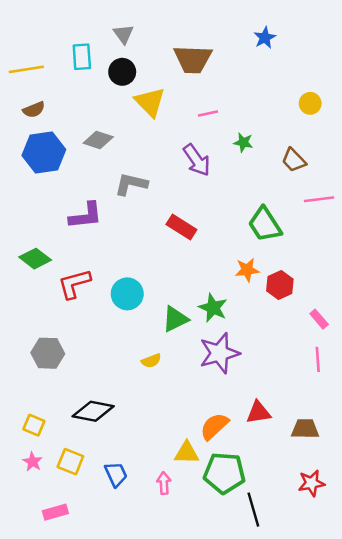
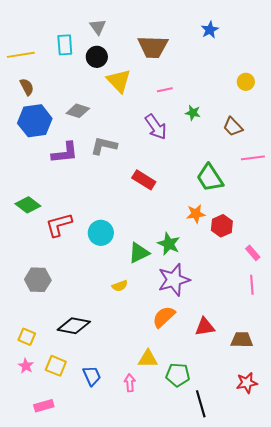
brown semicircle: (34, 110) -> (27, 87), turned -96
purple L-shape: (86, 216) -> (65, 153), moved
orange semicircle: (214, 426) -> (164, 317), moved
green pentagon: (224, 473) -> (178, 375), size x0.7

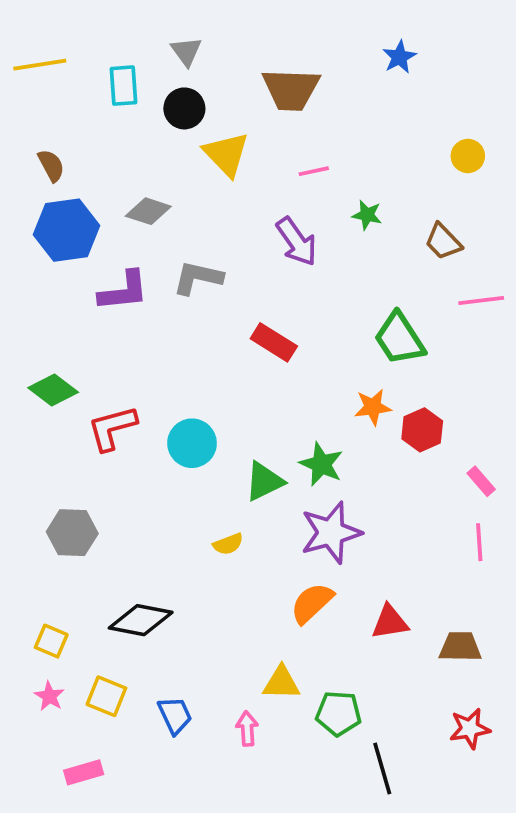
yellow line: (21, 55) -> (40, 65), moved

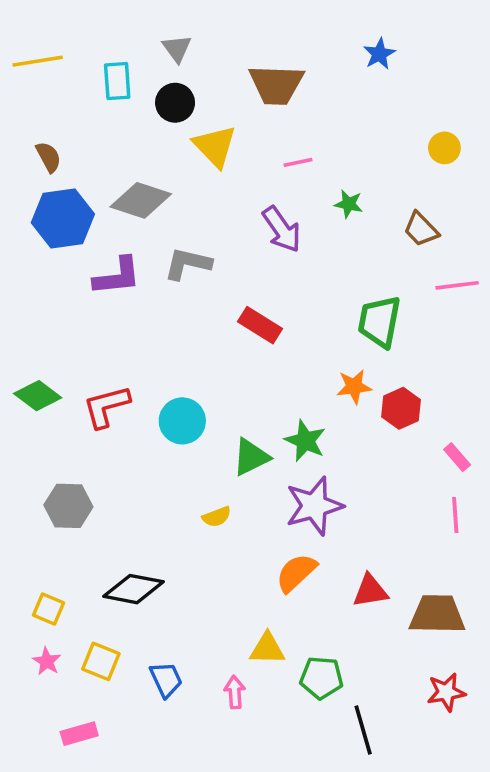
gray diamond: (148, 211) -> (141, 200), size x1.4
green trapezoid: (399, 339) -> (379, 321), turned 44
green diamond: (53, 390) -> (38, 396), moved
brown trapezoid: (460, 647) -> (437, 614), size x1.4

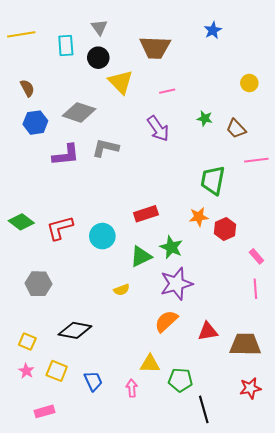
green star: (349, 204) -> (205, 118), moved
blue hexagon: (63, 218) -> (35, 123), size x0.7
red rectangle: (260, 325) -> (146, 214), moved, turned -50

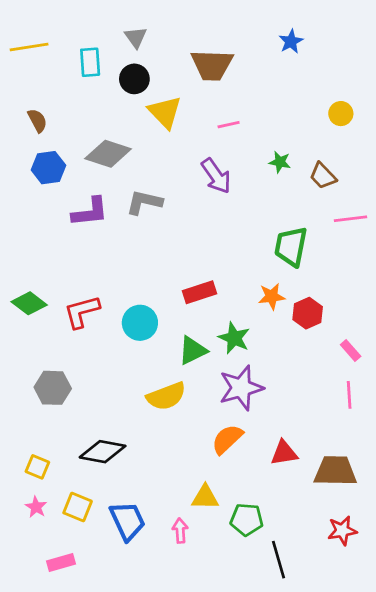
yellow semicircle: (122, 290) -> (166, 396), size x1.8
blue trapezoid: (93, 381) -> (127, 521), size x1.4

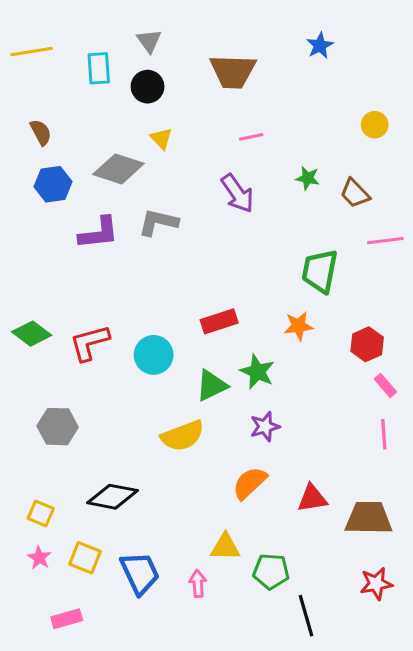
yellow triangle: (165, 112) -> (161, 138), moved, size x0.6
red hexagon: (308, 313) -> (367, 344), moved
purple star: (241, 388) -> (265, 427), size x0.6

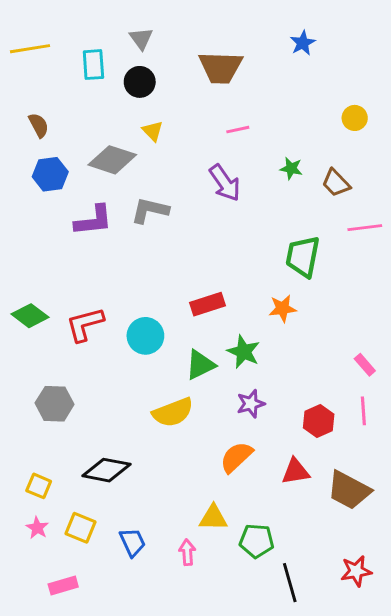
red hexagon: (367, 344) -> (319, 421), moved
brown trapezoid: (369, 518) -> (349, 490), turned -153
blue trapezoid: (140, 573) -> (132, 542), size x0.7
red star: (376, 584) -> (356, 571), moved

